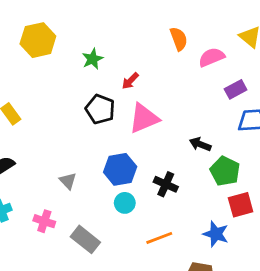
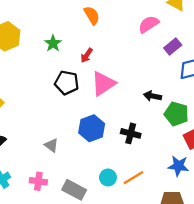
orange semicircle: (179, 39) -> (92, 15), moved
cyan circle: (125, 203) -> (108, 177), moved

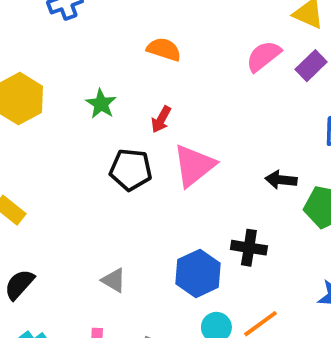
orange semicircle: (92, 15) -> (164, 49), turned -36
purple rectangle: (173, 47) -> (311, 66), moved
blue hexagon: (92, 128) -> (198, 273), moved

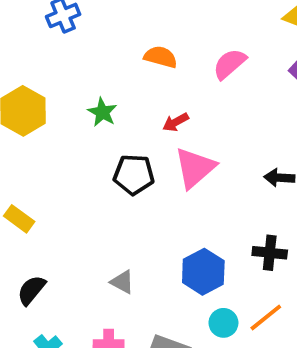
pink semicircle: (263, 56) -> (230, 64), moved
red arrow: (161, 119) -> (176, 122), moved, turned 35
black cross: (249, 248) -> (270, 253), moved

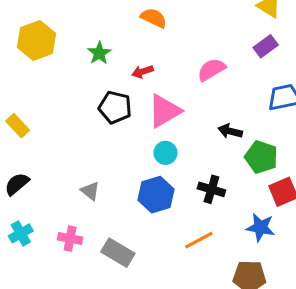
pink semicircle: (230, 64) -> (211, 70), moved
red arrow: (176, 122) -> (143, 72), moved
cyan circle: (223, 323) -> (165, 153), moved

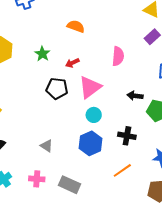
pink semicircle: (211, 70) -> (118, 56), turned 132

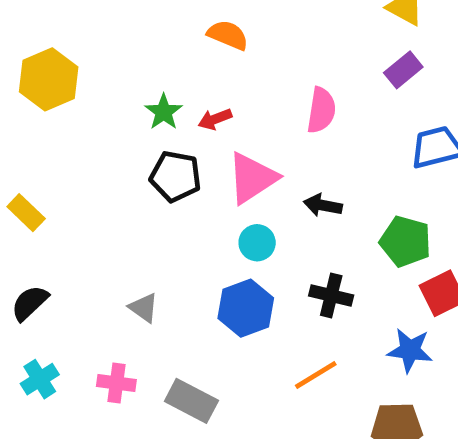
green star: (42, 54) -> (164, 112), moved
black arrow: (135, 96) -> (323, 205), moved

